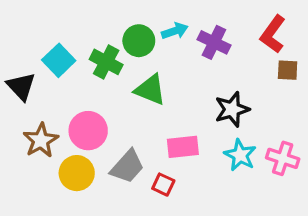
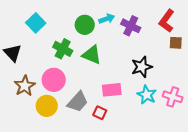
cyan square: (59, 60) -> (36, 23), moved
green cross: (106, 62) -> (63, 49), moved

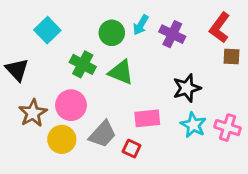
cyan arrow: (107, 19) -> (141, 25), turned 140

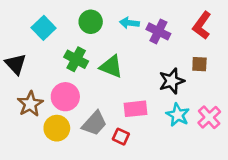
cyan arrow: (141, 25) -> (129, 23), turned 66
green circle: (112, 33) -> (91, 22), moved
brown square: (231, 57) -> (199, 64), moved
pink cross: (228, 128) -> (209, 117), turned 30

